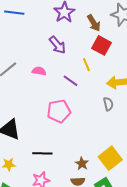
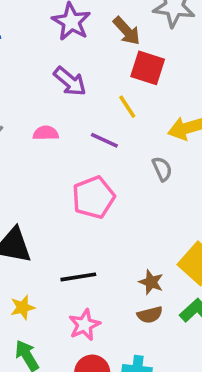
gray semicircle: (108, 104) -> (162, 169), moved

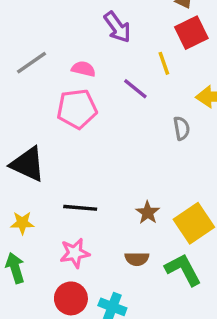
red square: (148, 68) -> (191, 33), turned 32
pink pentagon: (94, 197) -> (77, 109), moved
brown star: (151, 282) -> (148, 213), moved

